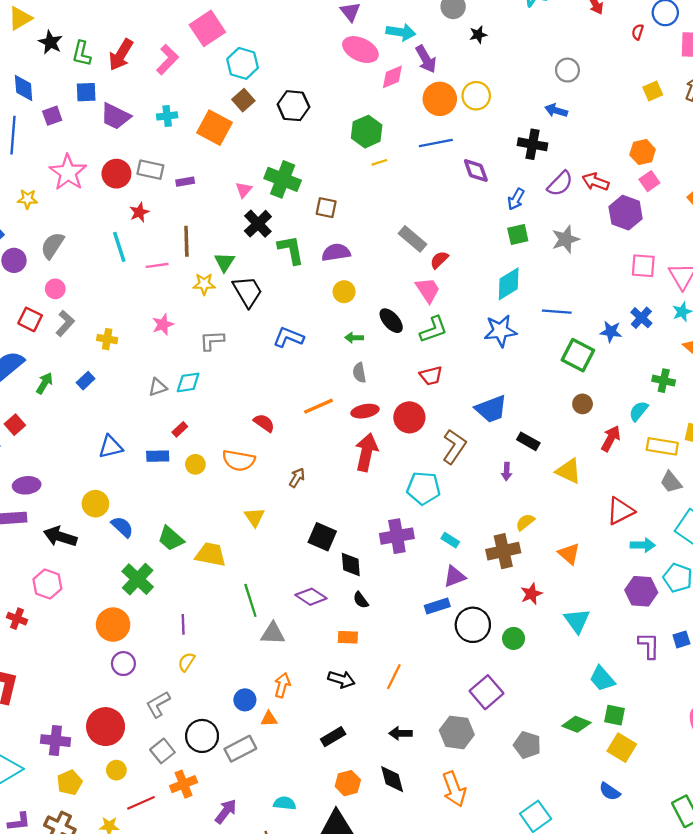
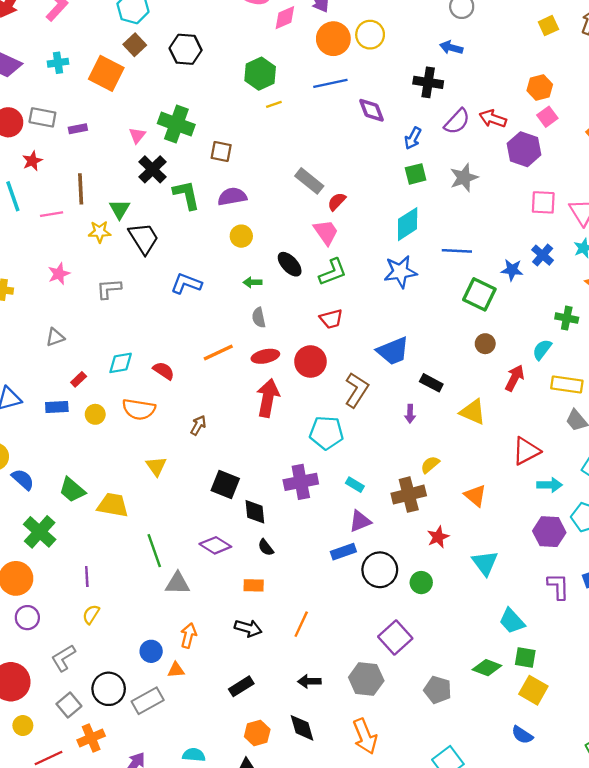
cyan diamond: (188, 382) -> (121, 363), moved

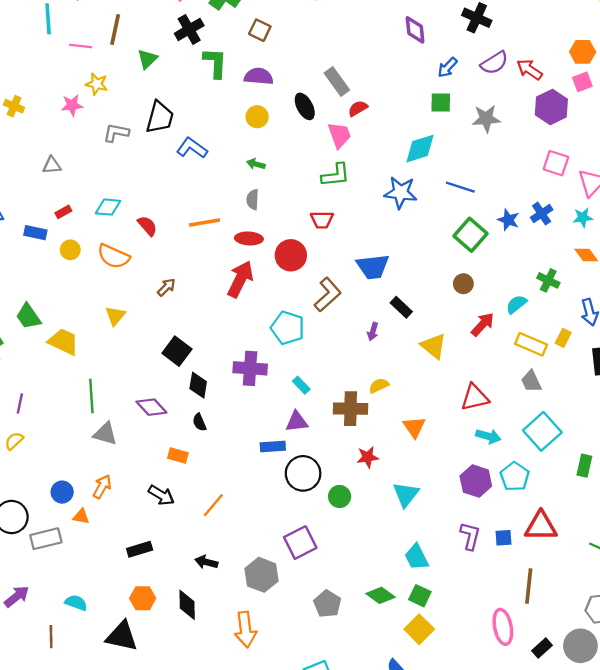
yellow star: (100, 232) -> (97, 84), moved
black trapezoid: (144, 238) -> (160, 117), moved, turned 32
black ellipse: (290, 264) -> (305, 106), moved

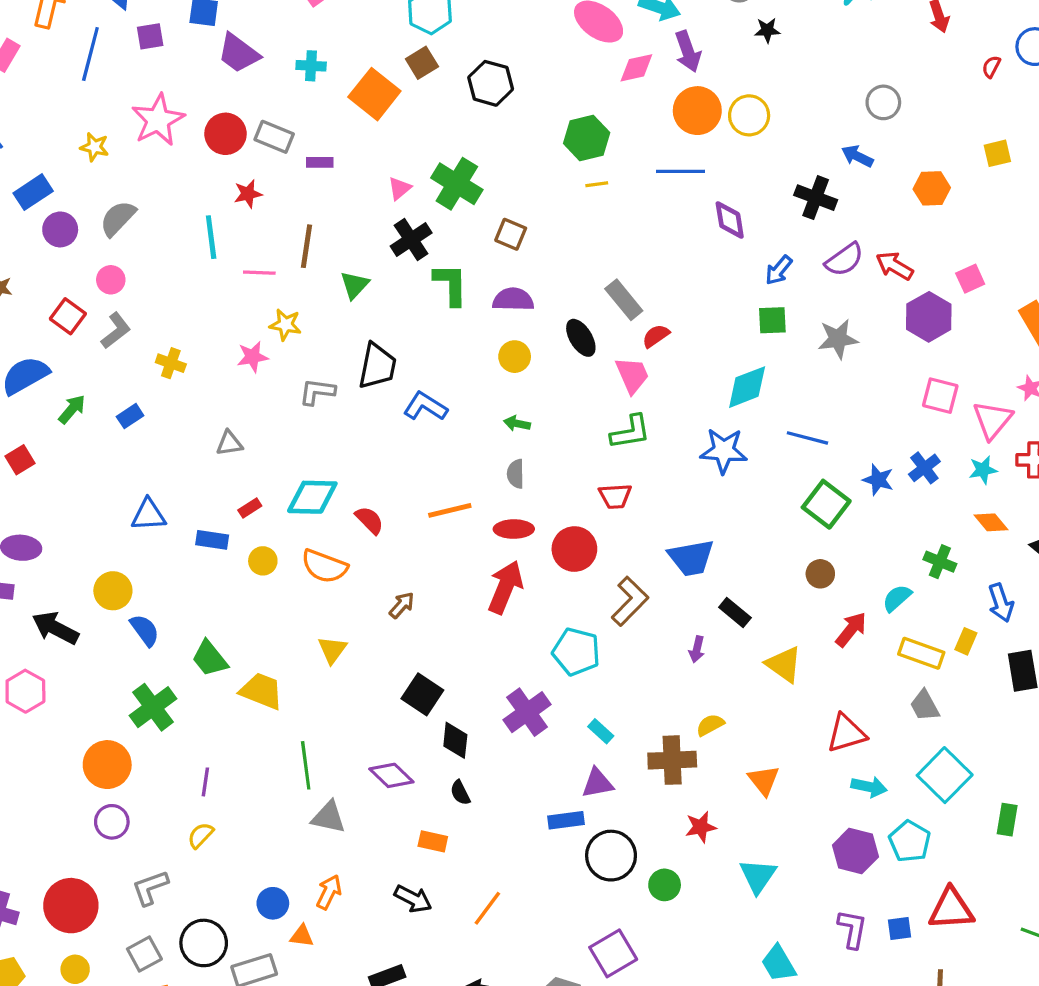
orange hexagon: (583, 52) -> (932, 188), moved
cyan diamond: (108, 207) -> (312, 497), size x1.4
purple cross: (250, 368) -> (527, 712), turned -36

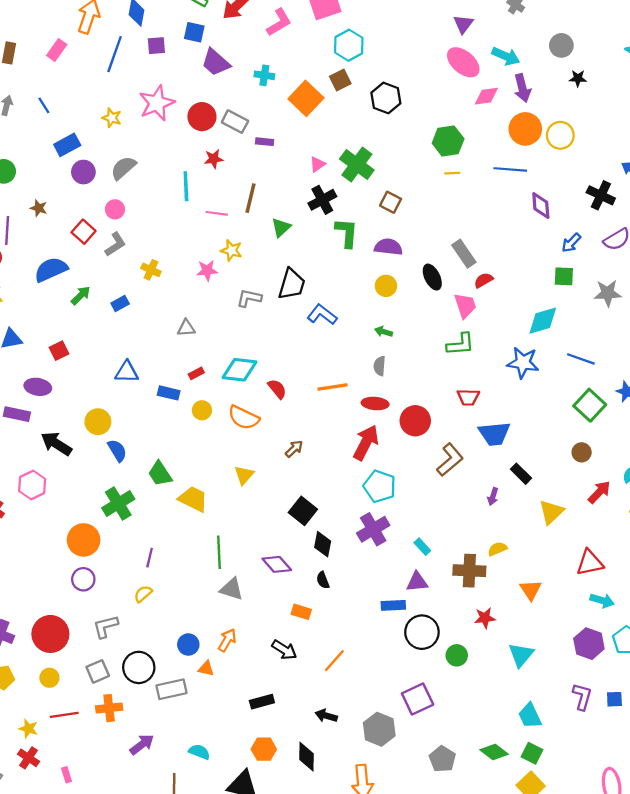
red square: (20, 460) -> (59, 351), moved
red trapezoid: (615, 496) -> (468, 397), moved
cyan pentagon: (576, 652) -> (380, 486), moved
yellow triangle: (784, 664) -> (551, 512), turned 36

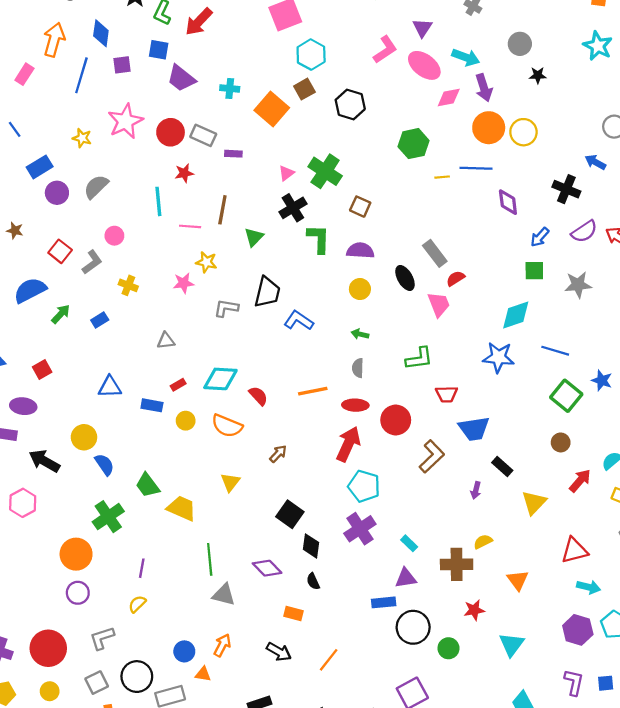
pink L-shape: (279, 22) -> (385, 50), moved
yellow line: (452, 173) -> (442, 177), moved
pink circle: (115, 209) -> (114, 236), moved
green L-shape: (460, 344) -> (419, 358), moved

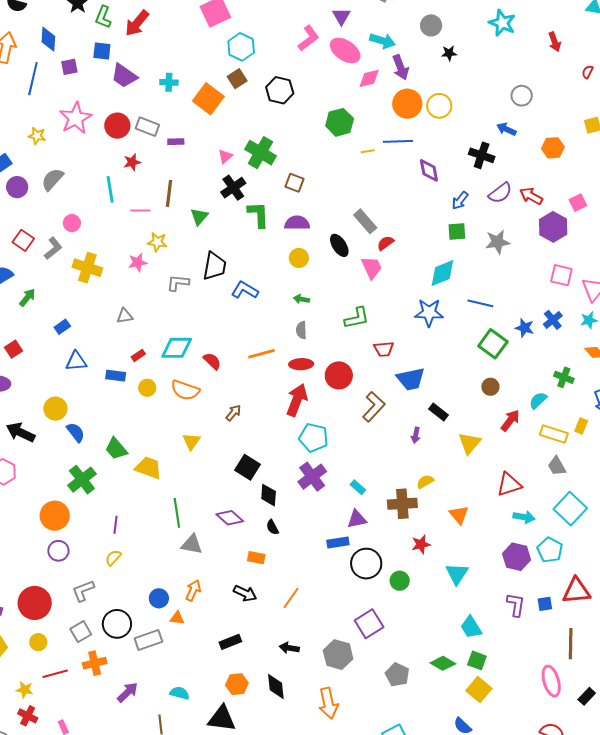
yellow cross: (128, 285) -> (87, 268), size x1.6
blue rectangle: (100, 320) -> (62, 327), moved

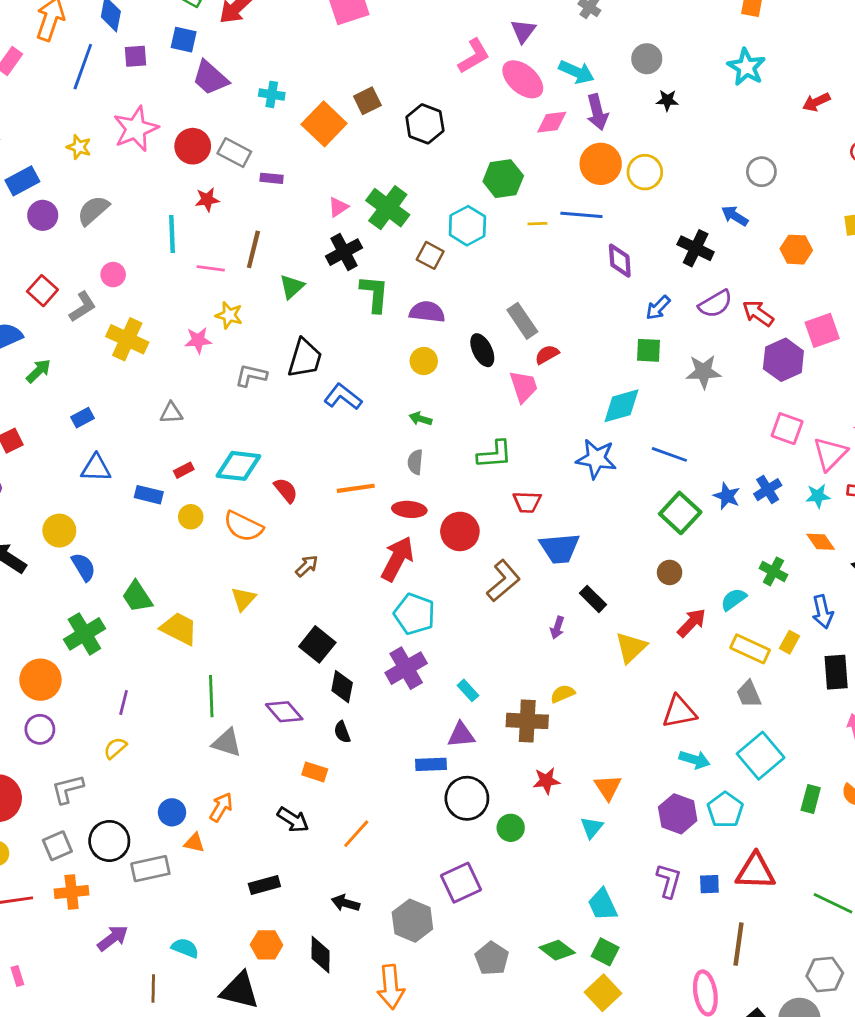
red arrow: (555, 42) -> (816, 102), turned 78
cyan hexagon: (241, 47) -> (467, 226), moved
pink square: (578, 203) -> (822, 330), size x1.4
orange triangle: (459, 515) -> (608, 787), moved
cyan triangle: (457, 574) -> (592, 828), size x0.7

